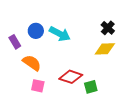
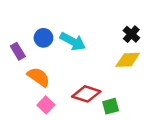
pink square: (38, 86) -> (46, 105), turned 32

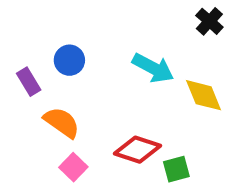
black cross: (131, 34) -> (209, 21), moved
cyan arrow: (73, 41) -> (153, 68), moved
yellow diamond: (128, 60) -> (204, 95), turned 70

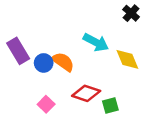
blue circle: (69, 60) -> (44, 63), moved
purple rectangle: (29, 82) -> (18, 51), size x1.5
orange semicircle: (62, 122) -> (63, 62), moved

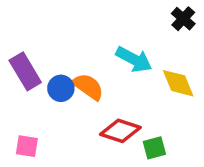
pink square: (46, 104) -> (27, 146), moved, turned -35

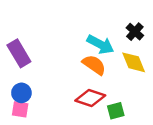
black cross: (183, 19) -> (135, 32), moved
orange semicircle: (88, 87) -> (94, 65), moved
blue circle: (61, 88) -> (21, 93), moved

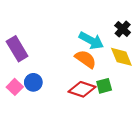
blue circle: (21, 93) -> (33, 82), moved
pink square: (20, 109) -> (15, 87), moved, turned 35
green square: (116, 111) -> (104, 86), moved

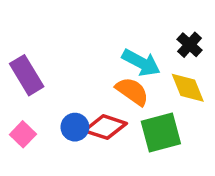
blue circle: (33, 82) -> (75, 127), moved
green square: (104, 86) -> (161, 132), size x1.6
red diamond: (82, 89) -> (105, 127), moved

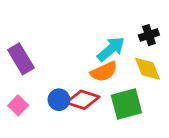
black cross: (190, 45) -> (149, 35), turned 30
cyan arrow: (141, 63) -> (111, 49), turned -68
orange semicircle: (132, 91) -> (104, 72), turned 120

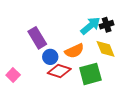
cyan arrow: (111, 49) -> (90, 26), moved
purple rectangle: (21, 59) -> (37, 38), moved
blue circle: (59, 100) -> (50, 57), moved

